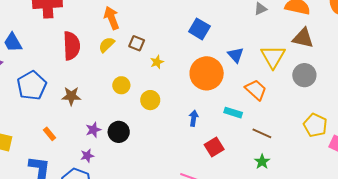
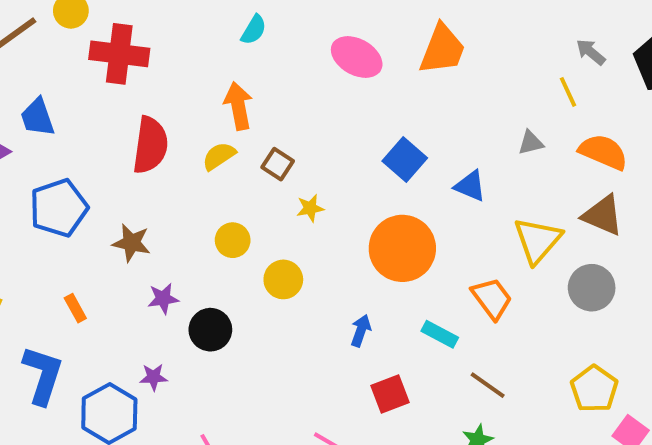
blue triangle: (236, 55) -> (470, 186), moved, turned -36
purple star: (93, 130) -> (163, 299), moved
purple star: (87, 156) -> (154, 377), moved

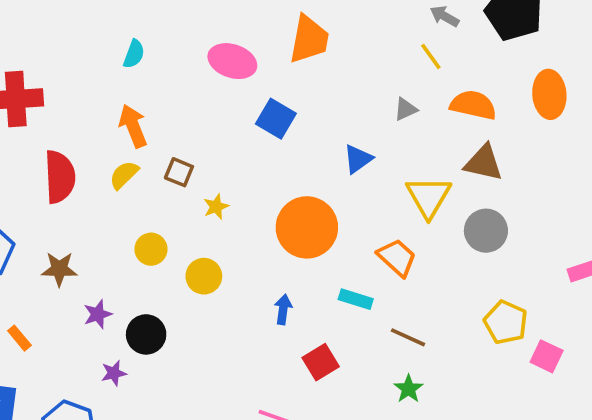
blue square: (405, 159) -> (276, 119), moved
blue triangle: (470, 186) -> (358, 159), turned -48
purple star: (154, 377) -> (114, 373), moved

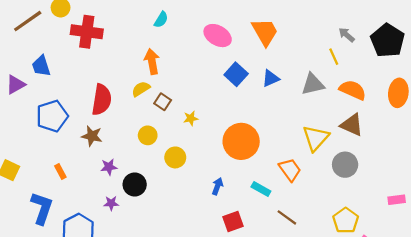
orange trapezoid: (309, 39) -> (265, 32), turned -52
gray triangle: (406, 109) -> (313, 84), size x1.6
blue triangle: (358, 159) -> (271, 78), moved
brown square: (179, 172) -> (163, 102), moved
red semicircle: (60, 177) -> (102, 100), moved

